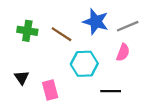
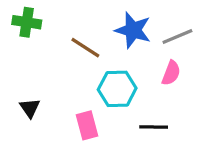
green cross: (27, 31) -> (27, 22), moved
pink rectangle: (50, 90) -> (87, 125), moved

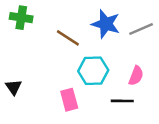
pink semicircle: (171, 73) -> (136, 76), moved
black triangle: (30, 108) -> (14, 87), moved

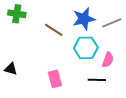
blue star: (106, 24) -> (84, 19), turned -30
cyan hexagon: (93, 71) -> (86, 48), moved
black triangle: (14, 87) -> (11, 69), turned -40

